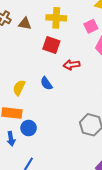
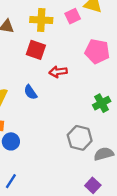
pink square: (91, 26) -> (73, 16), moved

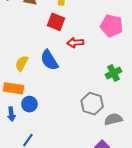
blue semicircle: (30, 92) -> (49, 60), size x1.5

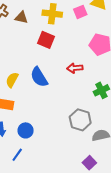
red arrow: (75, 43) -> (75, 68), moved
blue circle: (29, 104) -> (26, 130), moved

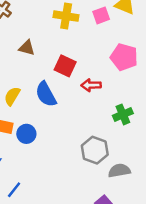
brown triangle: (21, 18) -> (27, 48), moved
red square: (46, 40) -> (65, 66), moved
blue circle: (26, 130) -> (26, 134), moved

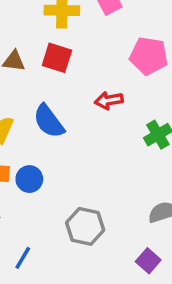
red square: (65, 66) -> (57, 58), moved
gray hexagon: (95, 150) -> (85, 226), moved

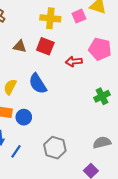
red arrow: (109, 100) -> (74, 61), moved
blue line: (23, 258) -> (16, 151), moved

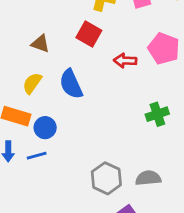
brown triangle: (20, 46) -> (40, 44), moved
gray hexagon: (55, 148) -> (106, 178), moved
blue line: (16, 151) -> (37, 156), moved, turned 32

